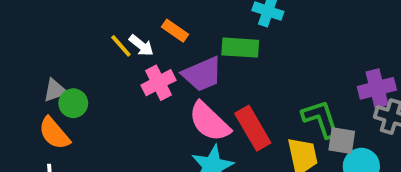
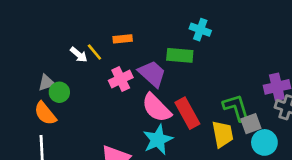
orange rectangle: (175, 31) -> (123, 39), moved, turned -42
white arrow: (141, 45) -> (79, 55), moved
purple trapezoid: (202, 74) -> (152, 74), turned -116
gray square: (342, 141) -> (251, 124), turned -30

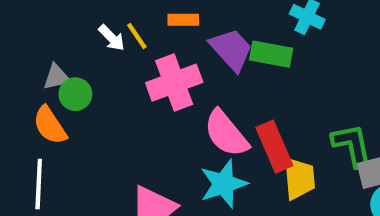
purple trapezoid: (152, 74) -> (231, 50), moved
pink cross: (121, 79) -> (174, 83), size x1.4
yellow trapezoid: (223, 134) -> (299, 178), moved

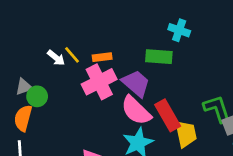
orange rectangle: (183, 20) -> (102, 57), moved
purple trapezoid: (231, 50) -> (136, 83), moved
orange semicircle: (50, 125) -> (23, 118), turned 55

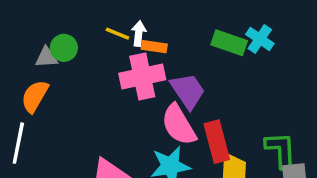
yellow line: (72, 55) -> (117, 34), turned -42
green rectangle: (159, 57) -> (229, 43), moved
white arrow: (56, 58) -> (139, 33), moved, turned -138
green circle: (37, 96) -> (64, 48), moved

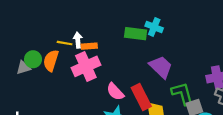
purple trapezoid: (188, 91) -> (161, 67), moved
orange semicircle: (35, 96) -> (51, 61), moved
pink semicircle: (179, 125) -> (115, 92), size x0.7

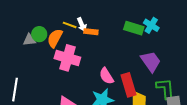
white arrow: (78, 40) -> (82, 24), turned 152
pink cross: (86, 66) -> (67, 58), moved, turned 30

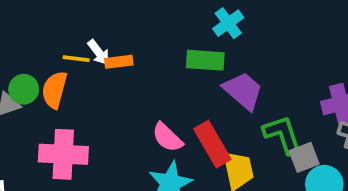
cyan cross: (151, 25) -> (228, 23), turned 35
green rectangle: (134, 28) -> (205, 60), moved
pink cross: (67, 58) -> (63, 154), moved

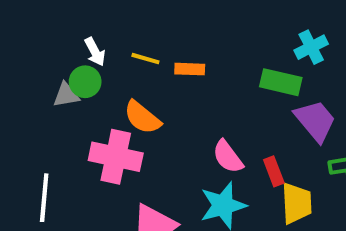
white arrow: (99, 52) -> (95, 52), moved
orange semicircle: (55, 90) -> (142, 117), moved, turned -75
red rectangle: (212, 144) -> (274, 171), size x0.6

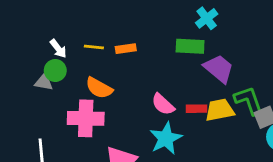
gray triangle: (66, 95) -> (44, 82), turned 30
red rectangle: (274, 171) -> (196, 109), turned -60
yellow trapezoid: (297, 203) -> (220, 110), moved, turned -88

